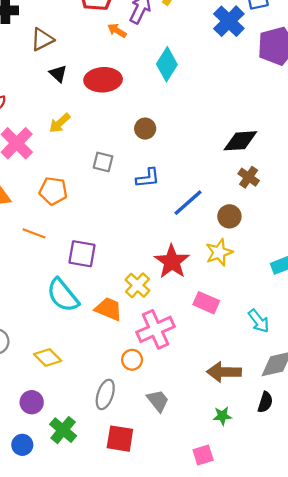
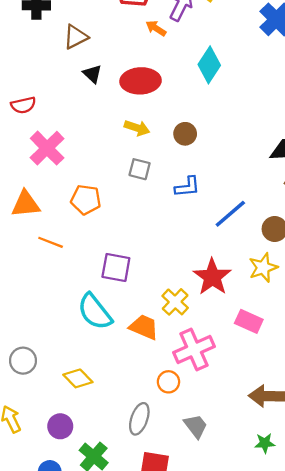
yellow arrow: (60, 123) -> (137, 128), moved, turned -120
orange line: (34, 233) -> (51, 242), moved

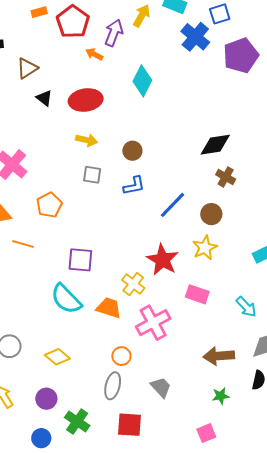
brown circle: (185, 134) -> (132, 151), moved
orange pentagon: (86, 200) -> (49, 205), turned -30
orange circle: (168, 382) -> (121, 356), moved

